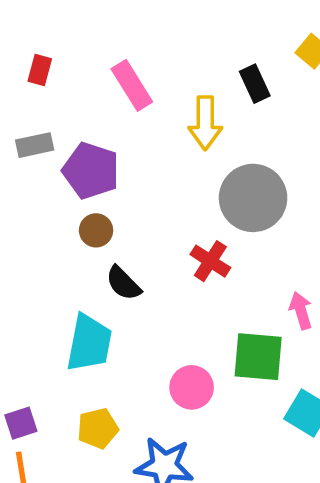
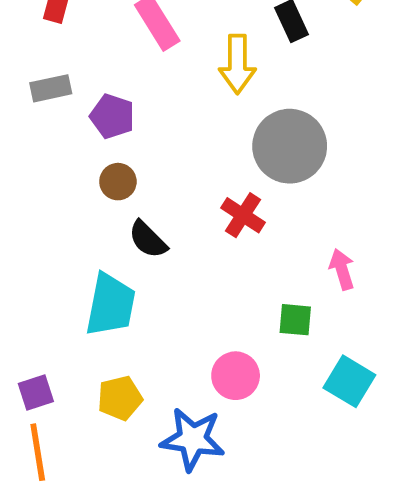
purple pentagon: (91, 171) -> (112, 116), size x0.7
green square: (258, 357) -> (295, 320), size x0.6
pink circle: (192, 387) -> (236, 376), moved

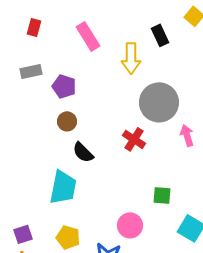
pink arrow: (342, 269) -> (187, 135), moved
yellow pentagon: (120, 398) -> (68, 237), turned 30

